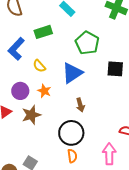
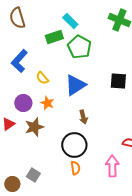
green rectangle: (43, 32) -> (54, 37), moved
green pentagon: (87, 43) -> (79, 47), moved

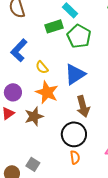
purple circle: (23, 103) -> (13, 92), moved
orange star: (47, 103) -> (47, 92), size x1.6
brown arrow: (83, 117) -> (83, 106), size x1.5

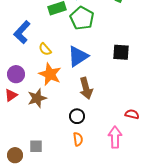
black circle: (74, 134) -> (77, 116), size x0.6
gray square: (33, 164) -> (36, 146), turned -32

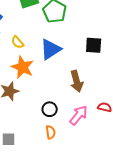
brown arrow: (86, 88) -> (77, 81), moved
pink arrow: (115, 137) -> (79, 115), moved, turned 40

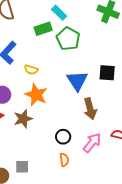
yellow semicircle: (18, 42) -> (31, 70), turned -32
blue triangle: (51, 49) -> (77, 81), moved, turned -30

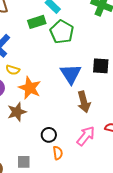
yellow semicircle: (31, 70) -> (13, 70), moved
black circle: (63, 137) -> (49, 135), moved
gray square: (22, 167) -> (24, 162), moved

